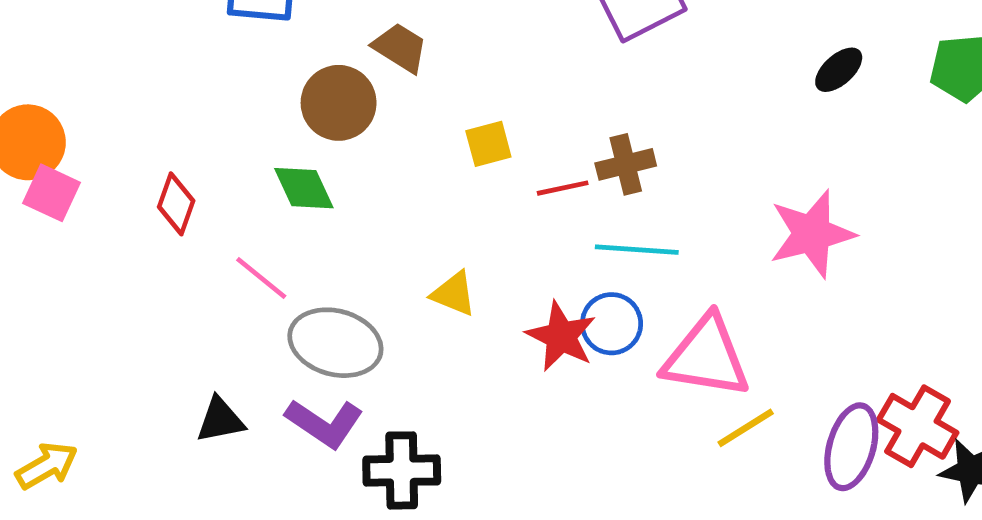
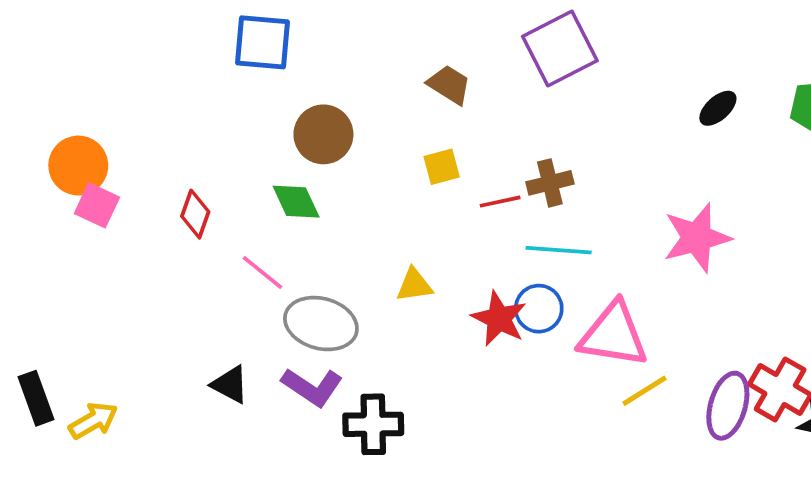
brown trapezoid: (400, 48) -> (449, 85), moved
yellow triangle: (454, 294) -> (414, 285), turned -30
black triangle: (220, 420) -> (230, 385), turned 39

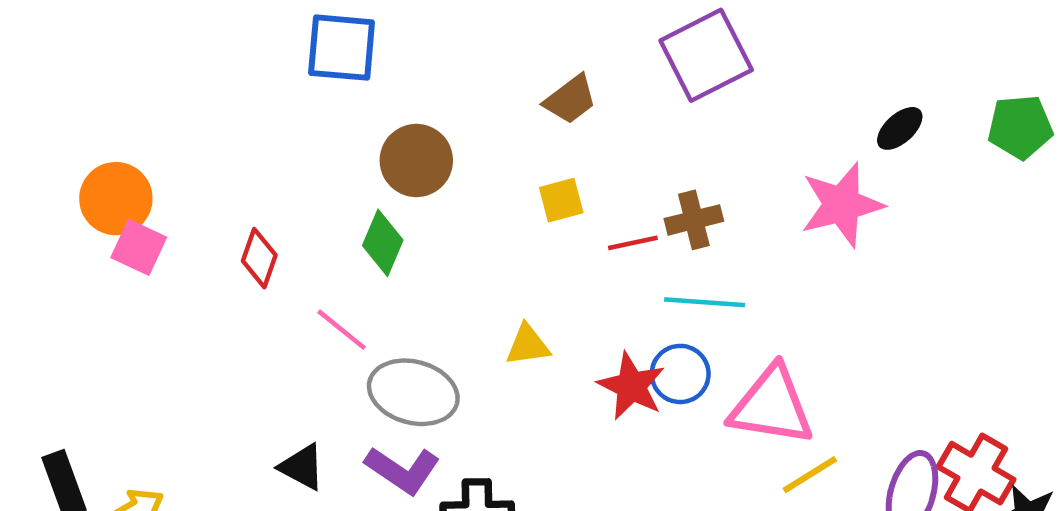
brown trapezoid: (449, 85) -> (570, 99), turned 111
green diamond: (296, 202) -> (383, 243), turned 48
pink star: (697, 238) -> (842, 205), moved

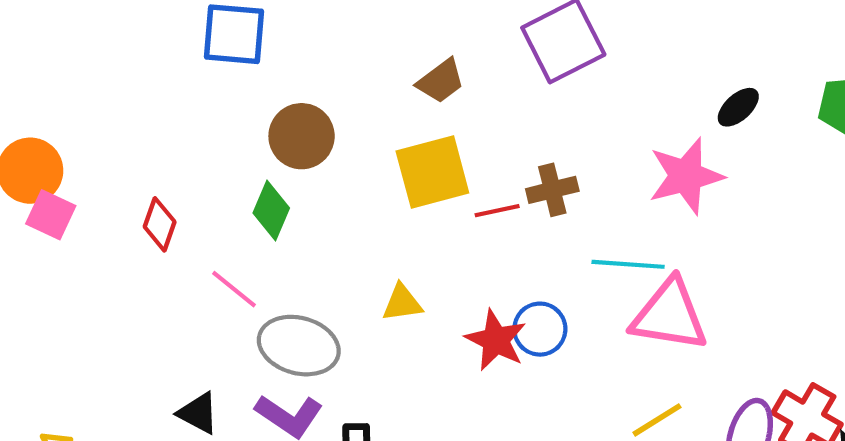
yellow square: (561, 200) -> (432, 172), size x1.8
cyan line: (705, 302) -> (628, 264), moved
pink triangle: (772, 406) -> (669, 315), moved

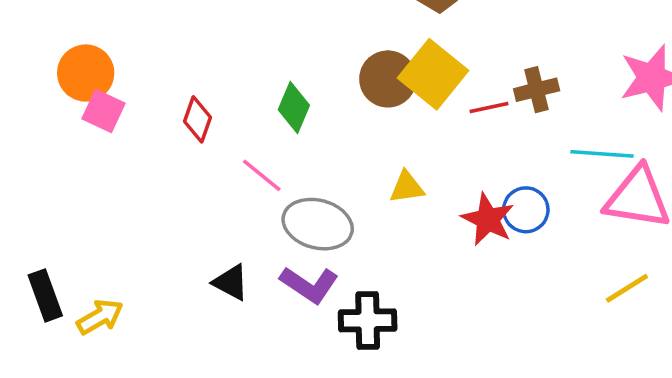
brown circle: (302, 136) -> (388, 79), moved
yellow square: (432, 172) -> (433, 74), turned -36

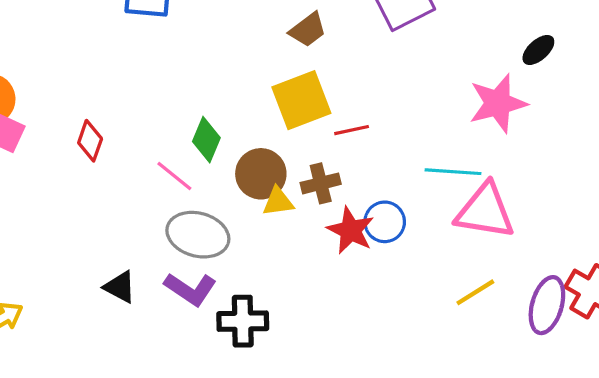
yellow square: (433, 74) -> (301, 100), turned 30
brown circle: (388, 79) -> (261, 174), moved
brown cross: (537, 90) -> (321, 183), moved
green diamond: (294, 108) -> (206, 140), moved
pink line: (262, 175) -> (174, 176), moved

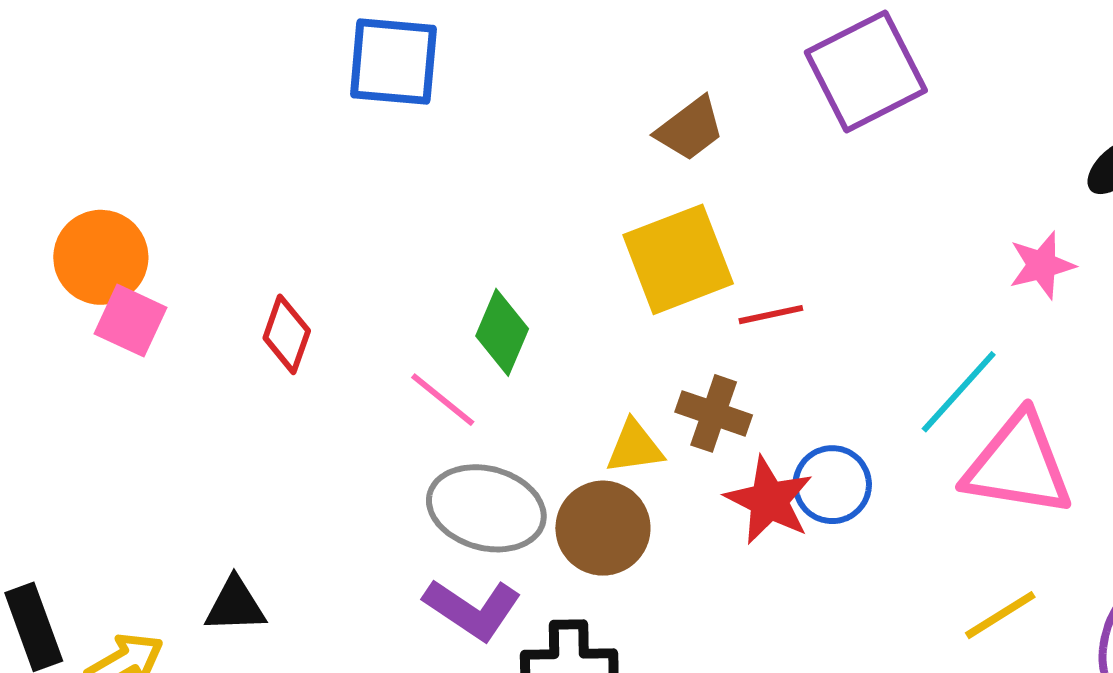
pink star: (498, 103) -> (1042, 265), size x0.6
cyan line: (453, 172) -> (959, 392), turned -52
brown circle: (261, 174) -> (603, 528), moved
brown cross: (321, 183) -> (714, 413), turned 33
black triangle: (120, 287) -> (235, 605), moved, turned -30

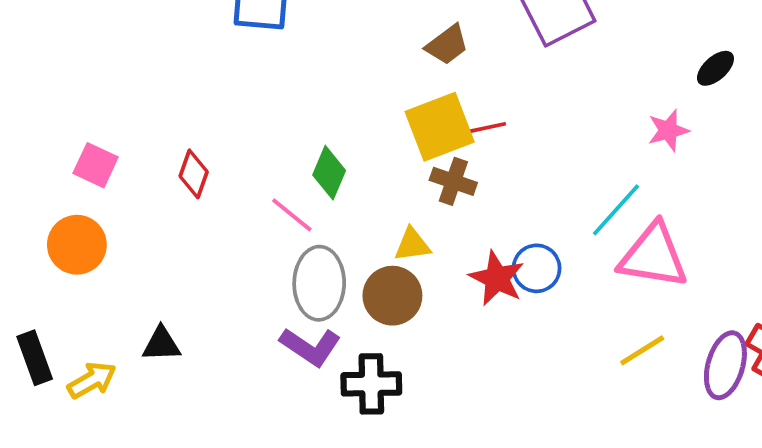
orange circle: (101, 257) -> (77, 245), moved
red line: (771, 315) -> (486, 128), moved
brown cross: (714, 413) -> (453, 181), moved
gray ellipse: (486, 508) -> (319, 283), turned 76

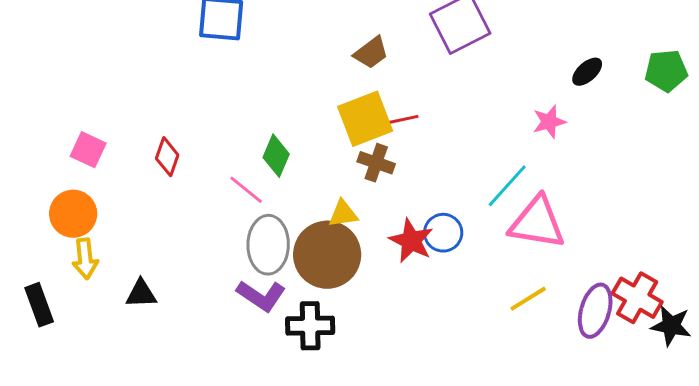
brown circle: (392, 296) -> (327, 255), size x1.4
yellow arrow: (92, 380) -> (85, 259), moved, turned 114

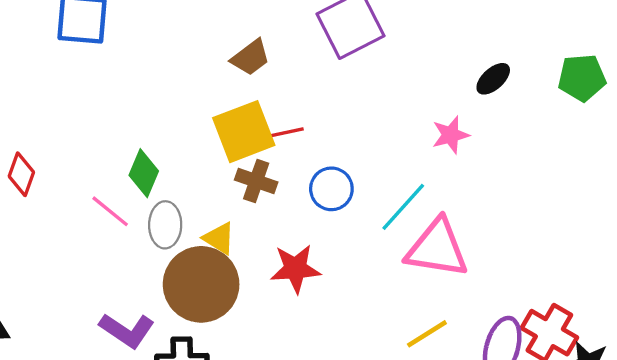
yellow triangle: (343, 214) -> (219, 238), turned 40
blue circle: (443, 233) -> (331, 189), moved
red star: (411, 241) -> (295, 269), turned -30
gray ellipse: (268, 245) -> (165, 225), moved, size x0.7

